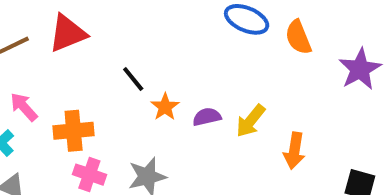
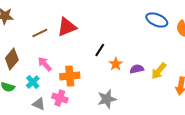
black line: (133, 79) -> (100, 50), turned 72
pink cross: (89, 175) -> (60, 98), moved

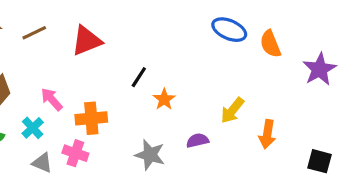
brown line: (40, 33) -> (34, 33), moved
purple semicircle: (137, 69) -> (197, 141), moved
gray star: (107, 99) -> (150, 155), turned 30

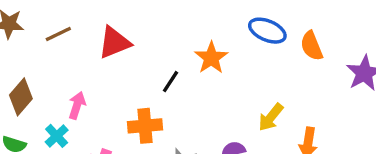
pink arrow: (52, 99) -> (77, 105), turned 60
orange star: (164, 99) -> (211, 58), moved, size x1.4
orange cross: (91, 118) -> (145, 126), moved

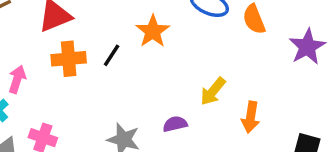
orange cross: (145, 126) -> (69, 59), moved

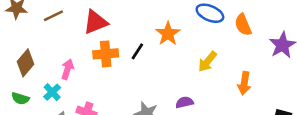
yellow arrow: (213, 91) -> (207, 62), moved
orange arrow: (251, 117) -> (244, 83), moved

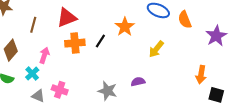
brown line: (53, 16) -> (33, 25), moved, turned -49
orange arrow: (244, 83) -> (201, 75), moved

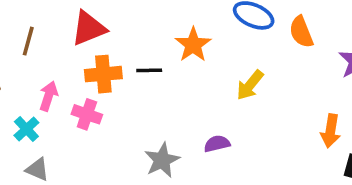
black line: (100, 41) -> (149, 70), turned 56
pink cross: (60, 90) -> (87, 114), moved
gray star: (107, 91) -> (162, 160), turned 30

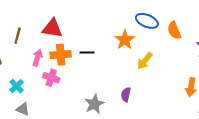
red triangle: (89, 28) -> (52, 28), turned 30
orange star: (193, 45) -> (125, 40), moved
pink arrow: (48, 96) -> (38, 58), moved
purple semicircle: (217, 144) -> (126, 94), turned -64

